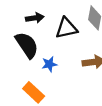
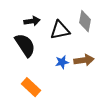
blue star: (49, 64) -> (62, 62), moved

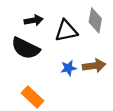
black semicircle: (25, 45) -> (26, 48), turned 150

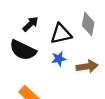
black arrow: (34, 20) -> (30, 24), turned -35
blue star: (69, 68) -> (59, 59), moved

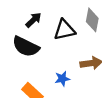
blue star: (59, 59) -> (62, 79), moved

